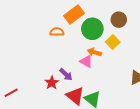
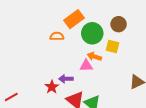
yellow square: (113, 42) -> (112, 46), turned -32
pink triangle: (86, 61) -> (86, 66), turned -32
purple arrow: (66, 75) -> (66, 79), turned 136

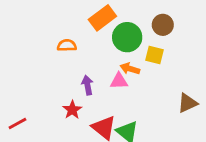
orange semicircle: (57, 36) -> (67, 45), moved
purple arrow: (66, 79) -> (87, 85), moved, turned 80

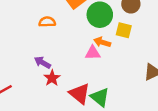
purple arrow: (87, 85) -> (42, 62), moved, turned -49

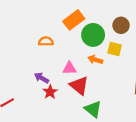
pink triangle: (93, 53) -> (69, 68), moved
red triangle: (79, 94) -> (79, 85), moved

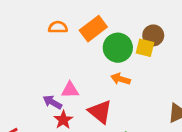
orange semicircle: (46, 41) -> (58, 27), moved
yellow square: (115, 49) -> (145, 48), moved
pink triangle: (69, 68) -> (70, 90), moved

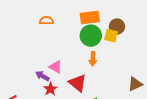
orange rectangle: (93, 29) -> (90, 17), moved, turned 30
orange arrow: (121, 79) -> (93, 59), turned -104
pink triangle: (70, 90) -> (55, 67), turned 32

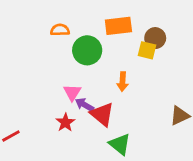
green circle: (91, 36) -> (87, 50), moved
pink triangle: (55, 67) -> (72, 93), turned 32
purple arrow: (42, 76) -> (84, 105), moved

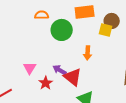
pink triangle: (72, 93) -> (30, 68), moved

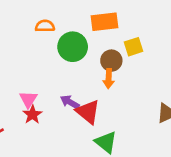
brown circle: (112, 21) -> (111, 61), moved
yellow square: (106, 30) -> (134, 47), turned -32
red star: (46, 83) -> (32, 115), moved

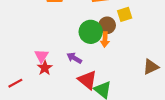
green circle: (73, 47) -> (91, 32), moved
red triangle: (88, 112) -> (87, 80), moved

